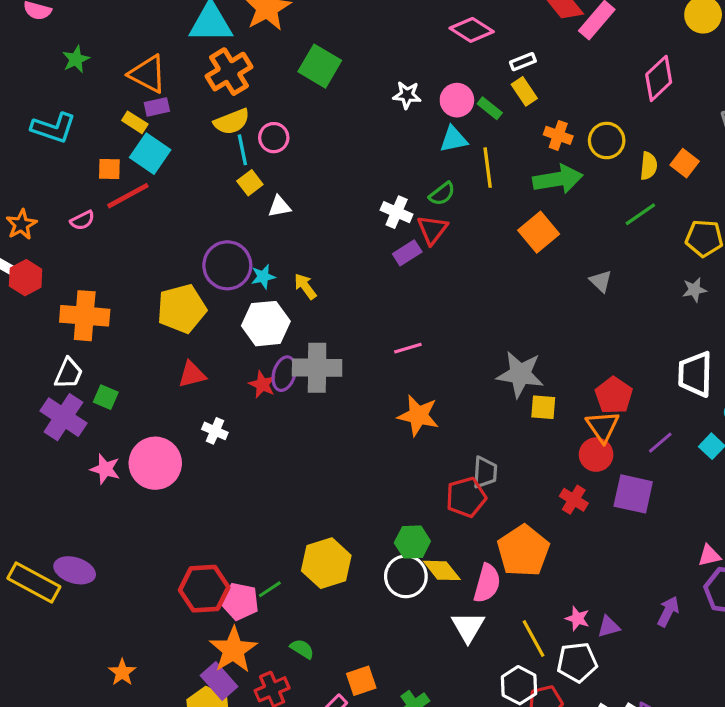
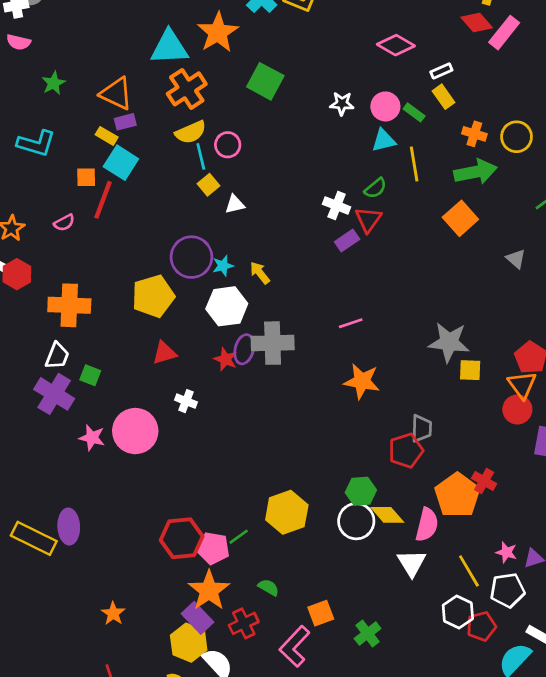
red line: (128, 196) -> (103, 200), turned -39
red cross: (574, 500) -> (484, 481), moved
purple ellipse: (75, 570) -> (69, 527), turned 72

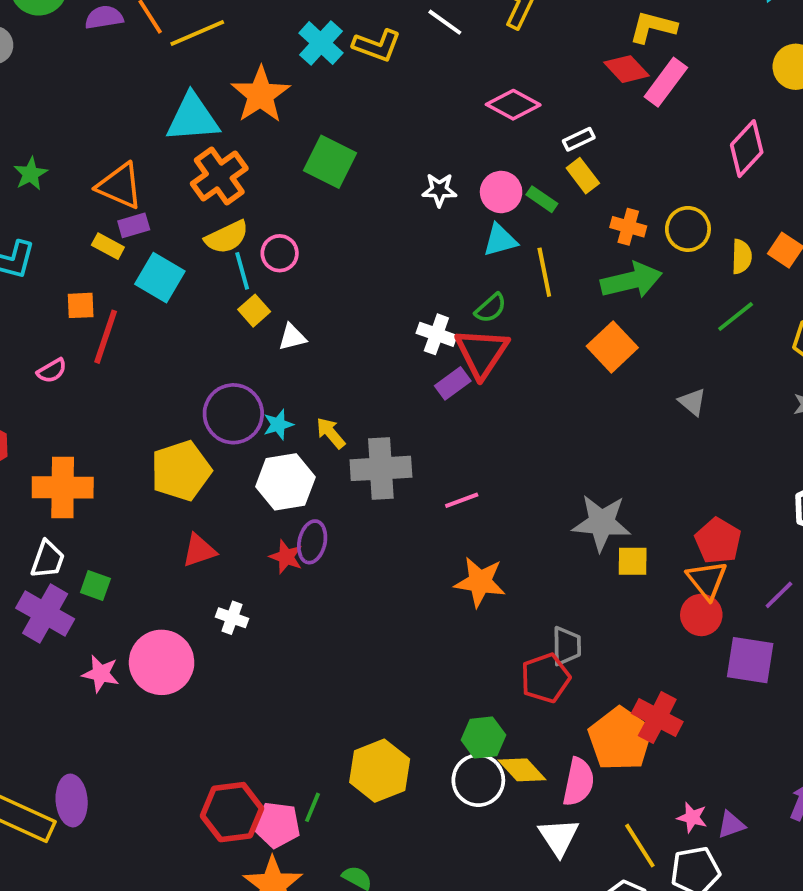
cyan square: (121, 163) -> (160, 278), moved
red triangle: (368, 220) -> (482, 353), size x1.4
gray cross: (273, 343) -> (381, 468), moved
red cross: (484, 481) -> (657, 718), size x1.4
green line: (239, 537) -> (313, 807), turned -30

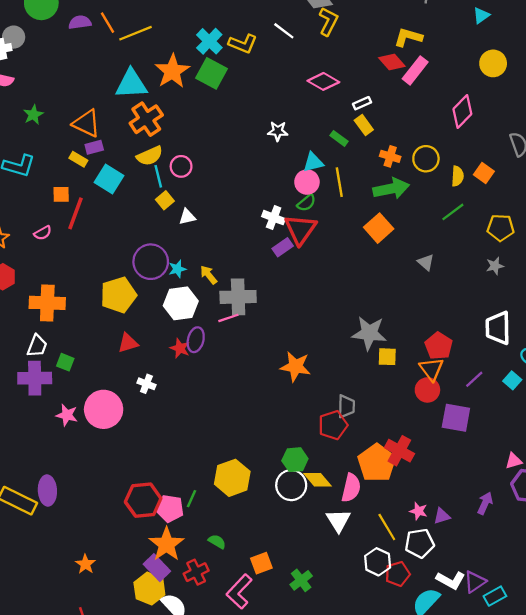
green square: (330, 162) -> (212, 73), moved
pink circle: (501, 192) -> (307, 182), moved
pink line: (462, 500) -> (228, 318), moved
purple cross: (45, 613) -> (35, 378), turned -32

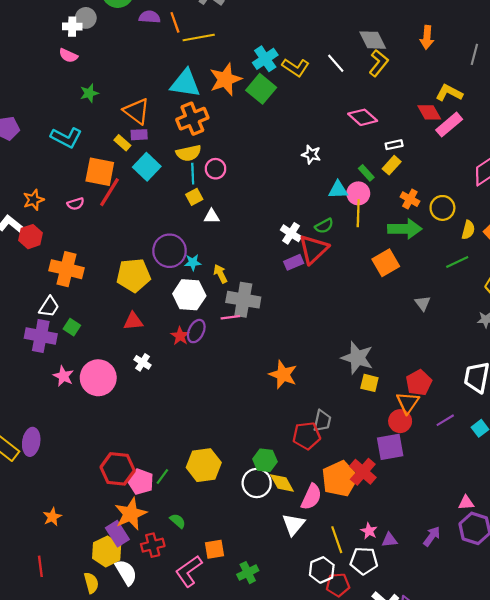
yellow rectangle: (364, 125) -> (392, 165), turned 66
pink circle: (307, 182) -> (358, 193), moved
orange square: (61, 194) -> (100, 172), size x1.8
purple square: (456, 418) -> (390, 447), moved, turned -32

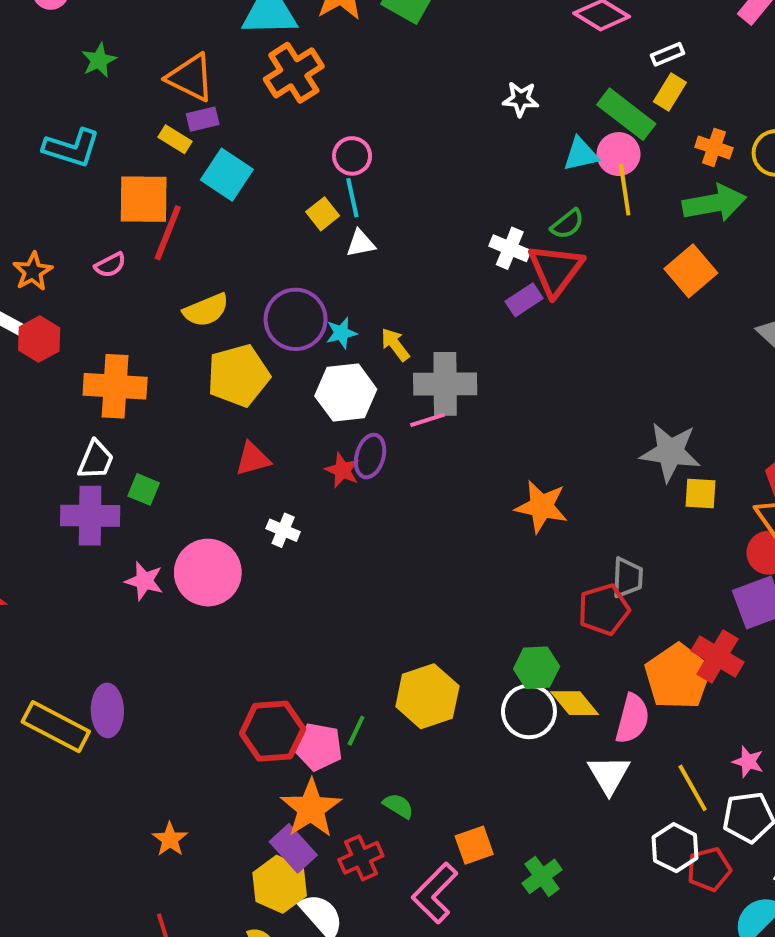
yellow semicircle: (189, 153) -> (206, 310), moved
green rectangle: (366, 173) -> (626, 114), size x1.8
cyan line: (193, 174) -> (352, 198), moved

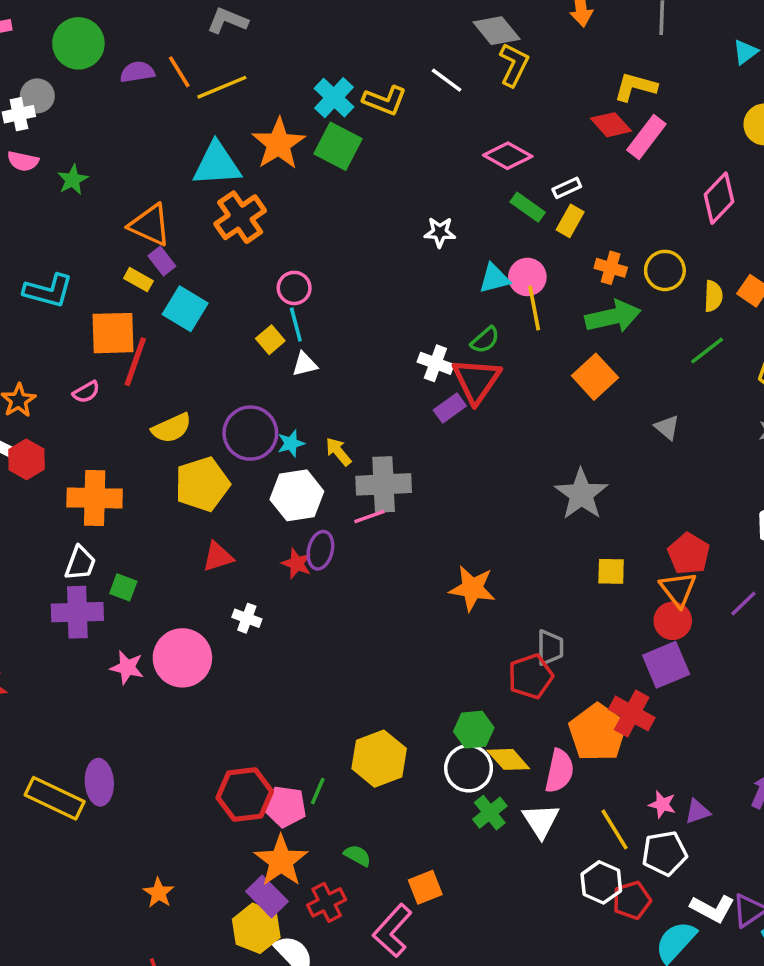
green star: (99, 60) -> (73, 180), moved
green rectangle: (626, 114) -> (528, 207), moved, size x0.7
purple rectangle: (203, 119) -> (162, 261), turned 68
gray star: (670, 452) -> (581, 494), moved, turned 30
green cross: (542, 876) -> (490, 813), moved

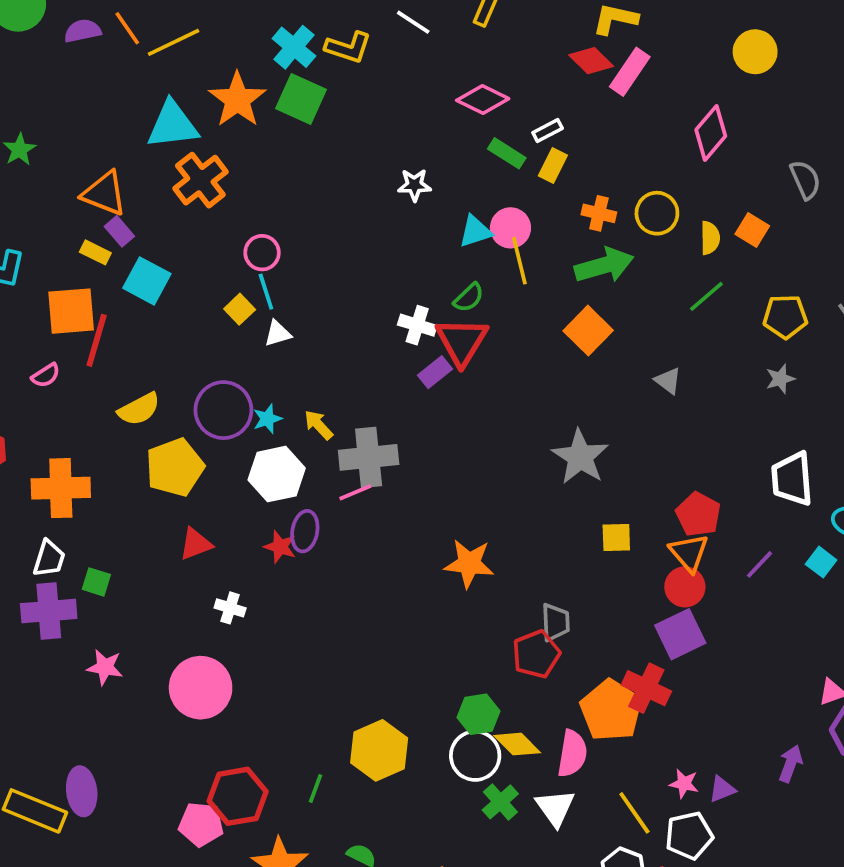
pink circle: (182, 658) -> (201, 688), moved
pink pentagon: (285, 807) -> (201, 824), moved

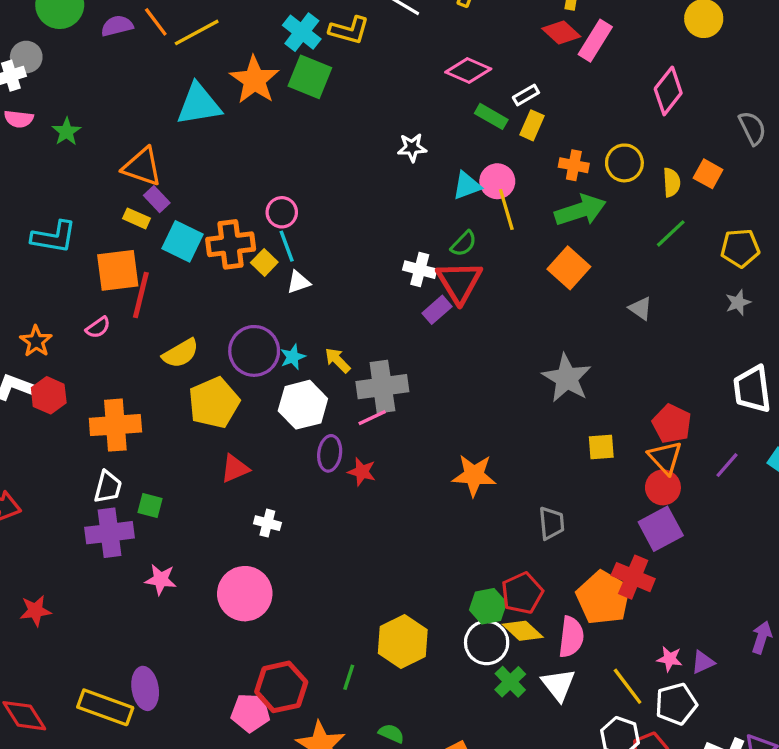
orange cross: (200, 180) -> (231, 244), moved, turned 33
red star: (280, 547) -> (362, 472), moved
red pentagon: (536, 654) -> (522, 593), moved

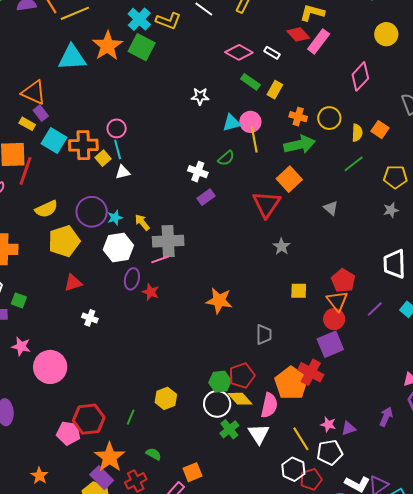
white rectangle: (526, 95) -> (272, 53), moved, turned 56
red triangle: (459, 282) -> (266, 204), moved
gray star: (567, 378) -> (282, 247), size x0.6
pink circle: (245, 594) -> (50, 367), moved
yellow hexagon: (403, 641) -> (166, 398), size x0.7

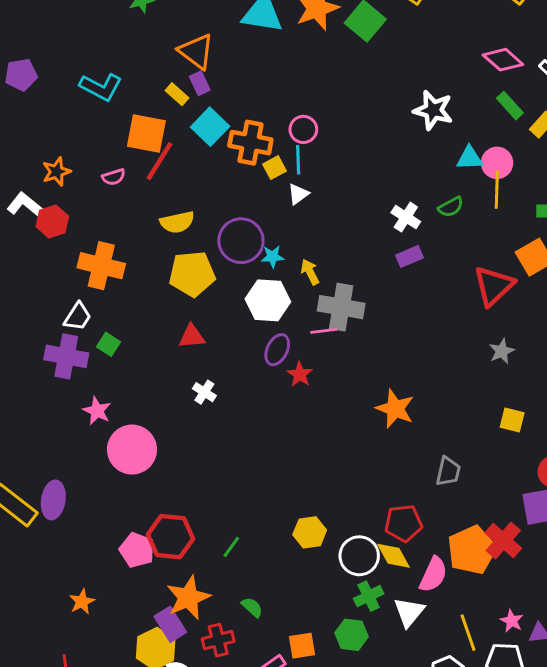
white star: (200, 96) -> (433, 110), size x1.5
white triangle: (123, 172) -> (298, 194), turned -35
green hexagon: (220, 382) -> (352, 635), moved
yellow hexagon: (166, 398) -> (310, 532), moved

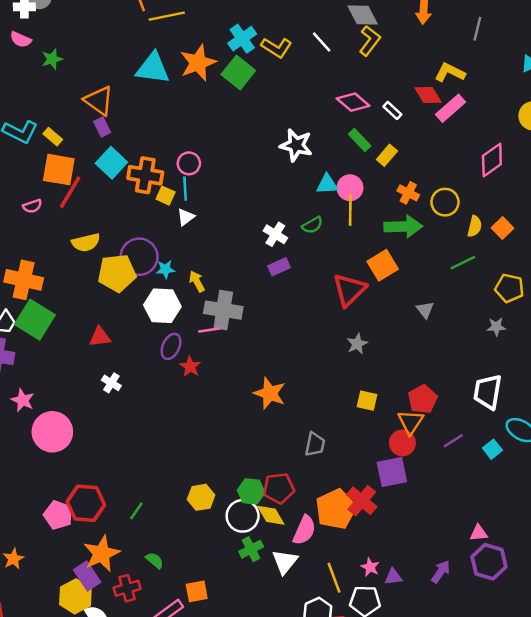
yellow rectangle: (177, 94) -> (53, 137), moved
yellow square: (274, 168) -> (166, 196), turned -36
yellow pentagon: (192, 274) -> (117, 273), moved
green square: (108, 344) -> (35, 320), moved, size x2.0
green hexagon: (352, 635) -> (251, 491), moved

